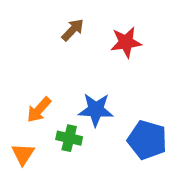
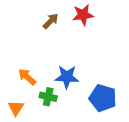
red star: (126, 42) -> (83, 15), moved
orange arrow: (39, 110) -> (27, 77), turned 90

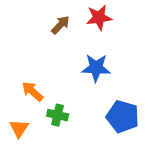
blue star: (67, 77) -> (96, 68), moved

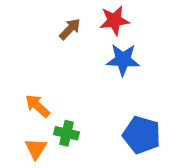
blue star: (96, 68) -> (123, 60), moved
orange triangle: (19, 128) -> (36, 149), moved

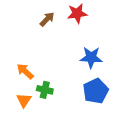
blue star: (123, 60) -> (91, 57), moved
blue pentagon: (142, 135) -> (96, 91), turned 30

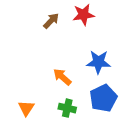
orange arrow: (25, 71) -> (62, 77), moved
green cross: (45, 90) -> (67, 108), moved

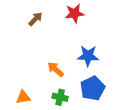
brown arrow: (51, 21) -> (35, 19), moved
orange triangle: (26, 108) -> (23, 97), turned 48

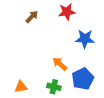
blue star: (88, 56) -> (85, 39), moved
orange arrow: (56, 69) -> (60, 64), moved

